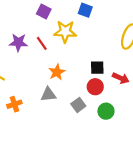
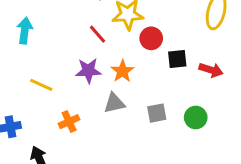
purple star: (18, 42) -> (88, 71), moved
red circle: (95, 87) -> (151, 38), moved
gray square: (78, 105) -> (157, 113), turned 32

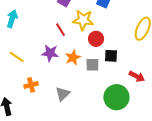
red arrow: (211, 70) -> (137, 76), moved
gray triangle: (114, 103) -> (63, 94), moved, turned -42
gray square: (157, 113) -> (92, 65), moved
green circle: (196, 118) -> (116, 97), size x1.6

